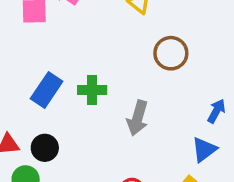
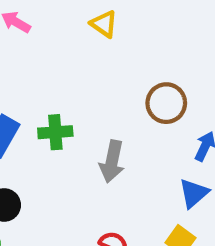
brown circle: (171, 53) -> (166, 103), moved

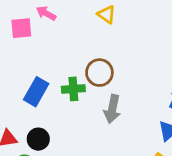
brown circle: (166, 103) -> (99, 73), moved

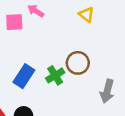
green cross: (73, 89) -> (55, 75), turned -30
gray arrow: (112, 109) -> (107, 91), moved

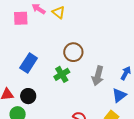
yellow triangle: (86, 15) -> (59, 12), moved
green cross: (55, 75) -> (62, 74), moved

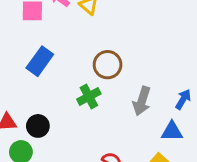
blue rectangle: (29, 63) -> (40, 61), moved
blue triangle: (119, 95) -> (172, 131), turned 35

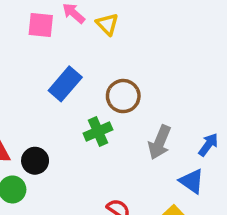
blue rectangle: (40, 61) -> (65, 84), moved
blue triangle: (172, 131) -> (192, 181), turned 30

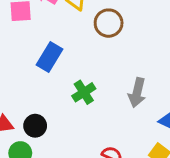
brown circle: (123, 96) -> (109, 23), moved

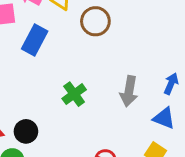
blue rectangle: (50, 57) -> (35, 40), moved

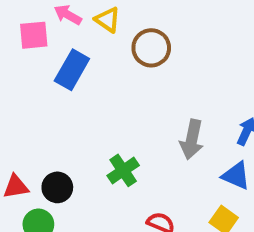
green cross: (74, 94) -> (123, 170), moved

